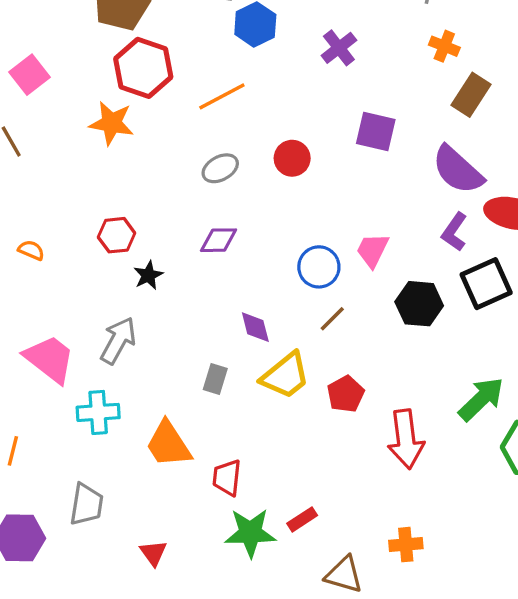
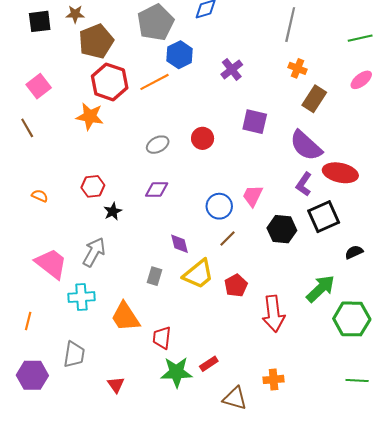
orange line: (222, 96) -> (155, 82), moved

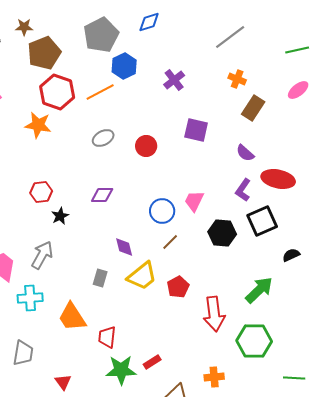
gray line: (290, 25) -> (230, 37), turned 40
gray ellipse: (158, 145) -> (103, 138), moved
purple semicircle: (306, 146) -> (245, 153), size x0.6
green hexagon: (352, 319) -> (254, 341), moved

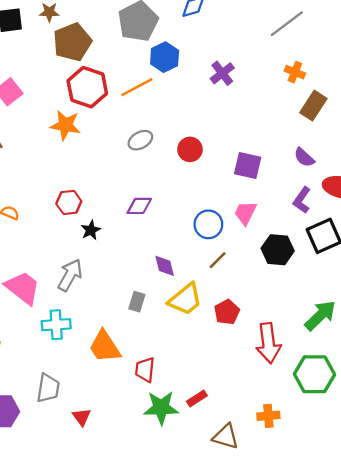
purple square: (196, 130) -> (248, 166), moved
red triangle: (63, 382) -> (82, 417), moved

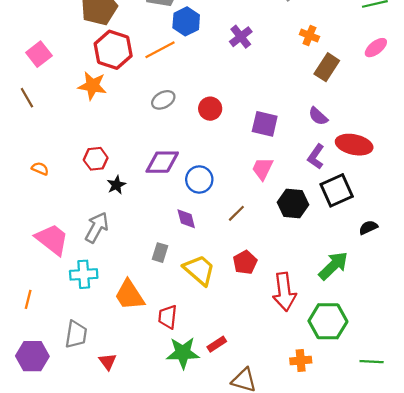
purple diamond: (139, 206) -> (162, 162), size x1.4
blue circle: (208, 224) -> (199, 179), moved
yellow trapezoid: (185, 299) -> (199, 270), moved, turned -100
orange cross: (268, 416) -> (301, 360), moved

